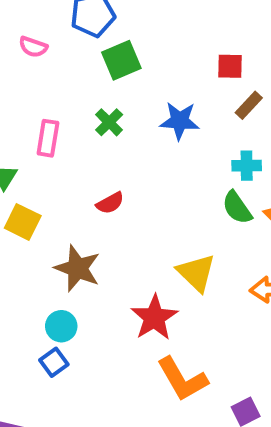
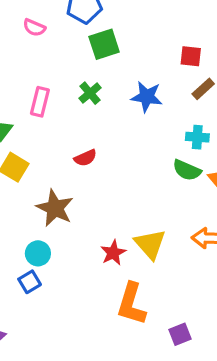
green semicircle: (237, 208) -> (187, 170), turned -36
yellow triangle: (196, 273) -> (150, 244), moved
red star: (154, 318) -> (113, 253), size x0.7
orange L-shape: (182, 379) -> (131, 304), turned 42

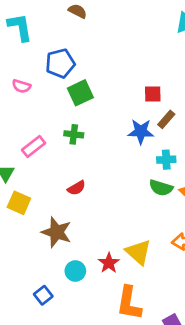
green cross: (90, 93) -> (74, 134), turned -36
blue star: (147, 97) -> (141, 132), moved
pink rectangle: (40, 102) -> (34, 146), turned 45
cyan circle: (38, 253) -> (75, 271), moved

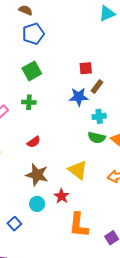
blue pentagon: (60, 63) -> (33, 34), moved
brown star: (57, 232) -> (37, 175), moved
yellow triangle: (138, 252) -> (78, 170), moved

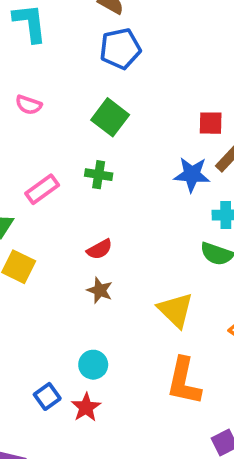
green square: (32, 71) -> (110, 117), turned -30
brown star: (37, 175) -> (100, 290), moved, size x0.6
red star: (62, 196) -> (86, 407), moved
orange L-shape: (79, 225) -> (184, 381), moved

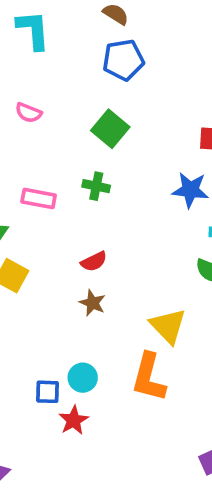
pink rectangle: (42, 189) -> (39, 198), turned 44
orange L-shape: (184, 381) -> (149, 377), moved
blue square: (47, 396) -> (48, 392), moved, turned 35

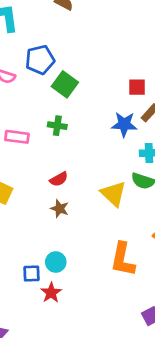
blue pentagon: (123, 60) -> (40, 60), moved
yellow triangle: (168, 326) -> (113, 194), moved
orange L-shape: (149, 377) -> (123, 259), moved

